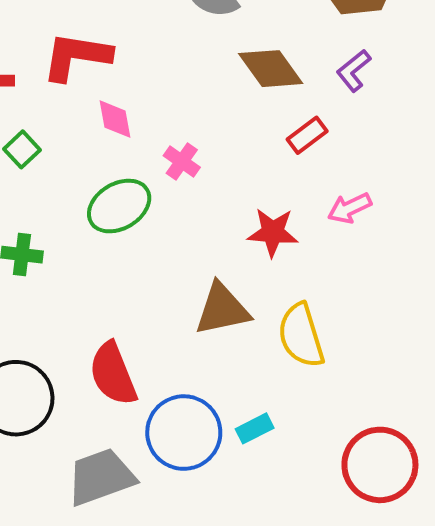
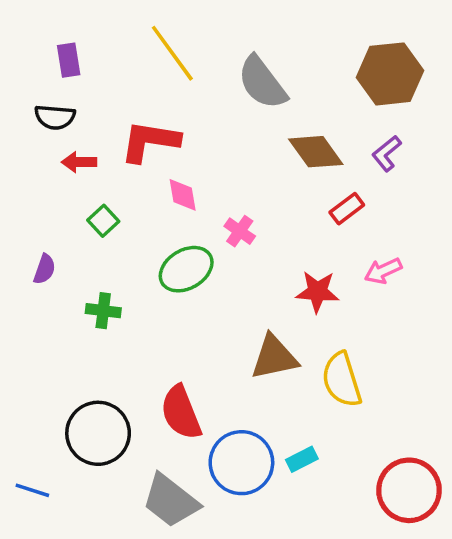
gray trapezoid: (101, 477) -> (171, 501), turned -122

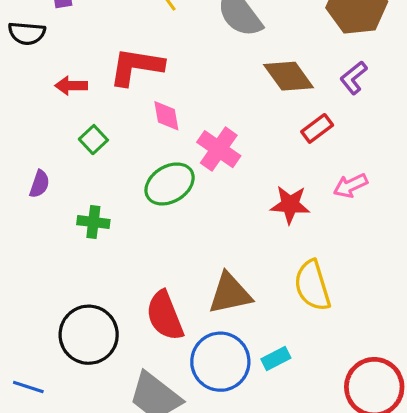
black semicircle: (55, 117) -> (27, 33), moved
pink cross: (240, 231) -> (219, 149), size x1.5
brown triangle: (274, 357) -> (230, 293), moved

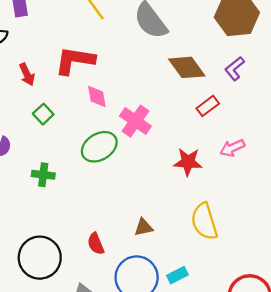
red arrow: (71, 86) -> (27, 74), turned -115
brown triangle: (230, 293) -> (144, 227), size x0.6
red semicircle: (165, 316) -> (96, 244), size x0.6

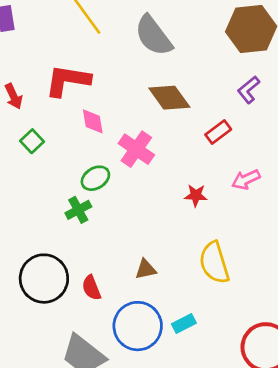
brown diamond: (187, 67) -> (169, 98), moved
green ellipse: (99, 147) -> (95, 178), size x0.7
red star: (188, 162) -> (196, 195), size x0.7
green cross: (43, 175) -> (78, 210), moved, turned -35
black circle: (40, 258) -> (44, 279), moved

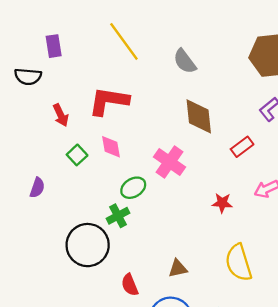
gray semicircle: (154, 36) -> (185, 61), size x0.7
brown diamond: (169, 98) -> (199, 116), turned 30
pink diamond: (93, 121) -> (111, 147), moved
black circle: (44, 279) -> (88, 245), moved

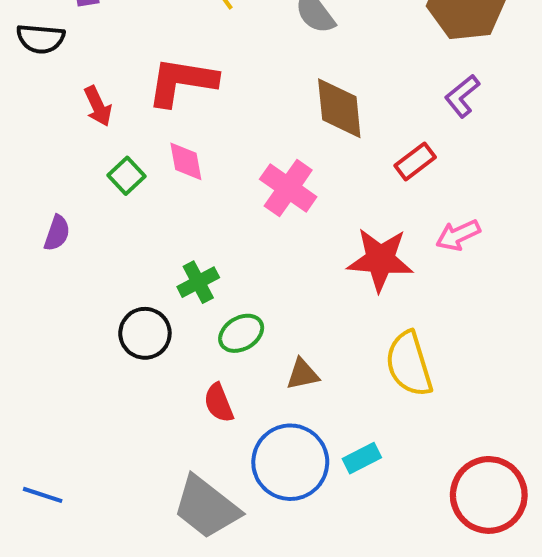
green ellipse: (133, 188) -> (241, 333), moved
red star: (222, 203) -> (380, 260), size x1.8
black circle: (88, 245) -> (145, 333), size x0.7

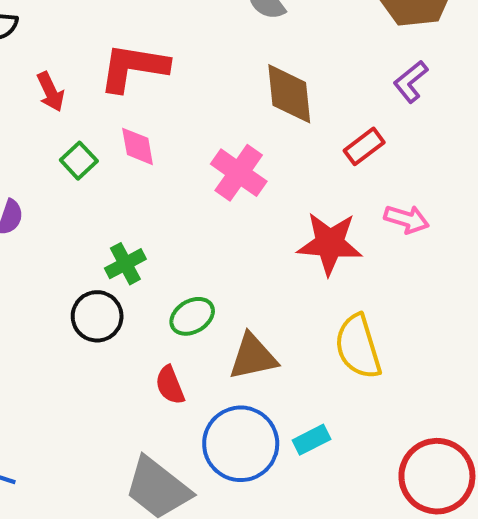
pink arrow: (458, 235) -> (407, 219), turned -138
green cross: (198, 282) -> (125, 264), moved
brown triangle: (303, 374) -> (253, 357), size x1.5

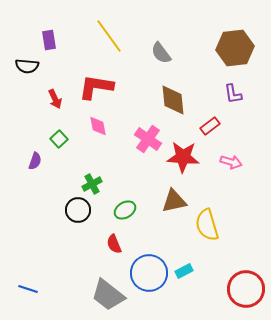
purple L-shape: (411, 82) -> (233, 94), turned -60
green square: (79, 161) -> (59, 139), moved
red star: (330, 243) -> (183, 157), moved
brown triangle: (253, 357) -> (174, 201), moved

